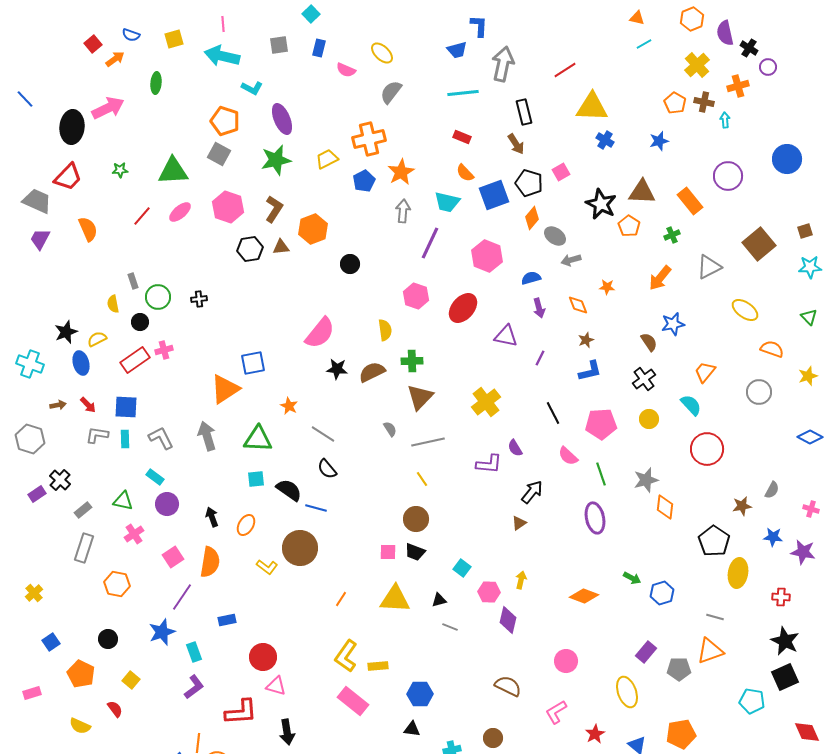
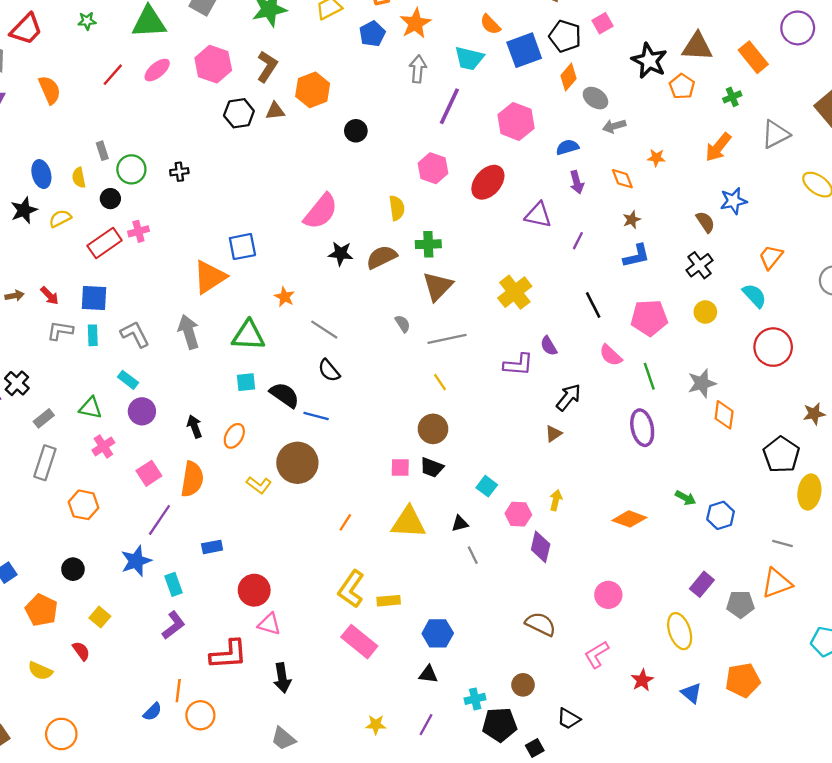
blue ellipse: (81, 363) -> (41, 174), moved
gray line: (450, 627) -> (473, 555), turned 42

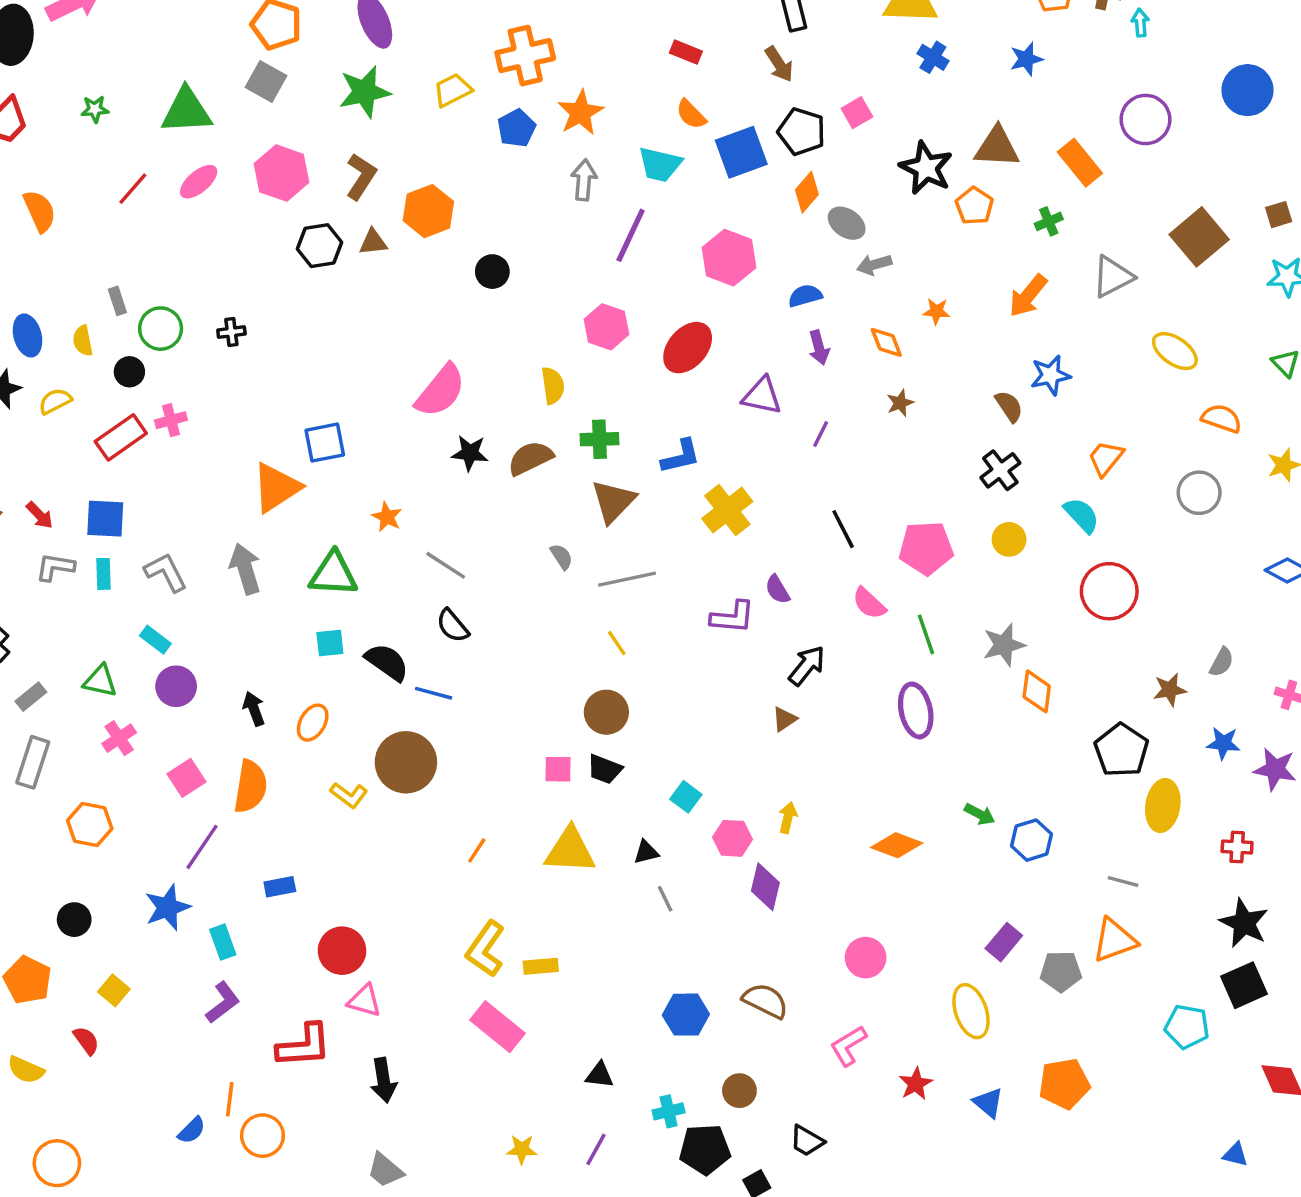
blue L-shape: (636, 256) -> (681, 456), moved
blue hexagon: (438, 633) -> (686, 1015), moved

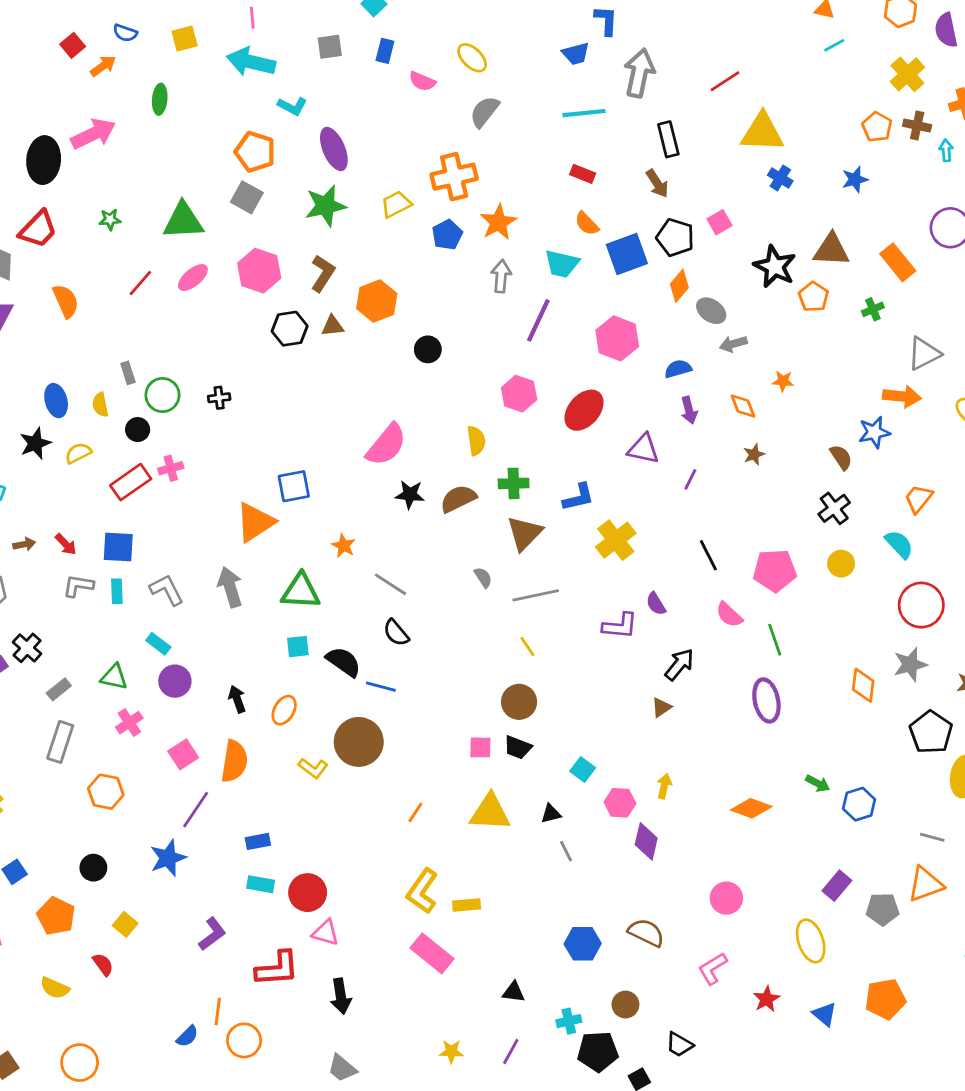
orange arrow: (1028, 296) -> (902, 396), moved, turned -123
gray star: (1004, 645) -> (910, 665), moved
cyan rectangle: (223, 942) -> (261, 884), moved, turned -60

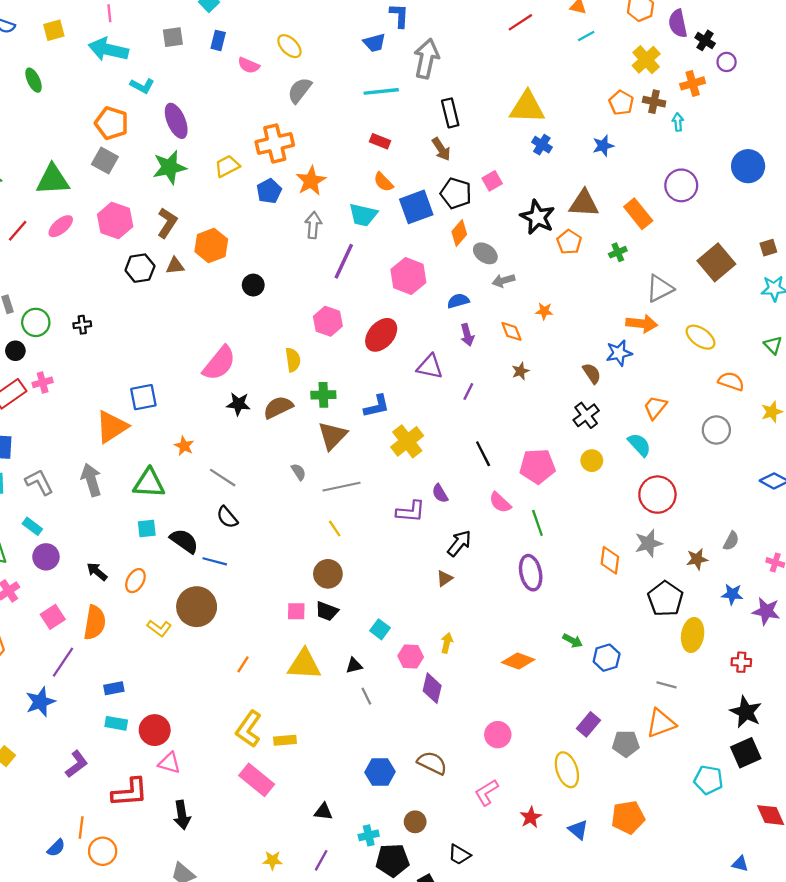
red line: (725, 81) -> (520, 22), moved
green ellipse: (160, 99) -> (34, 80), turned -30
black arrow: (237, 699) -> (97, 572), turned -30

